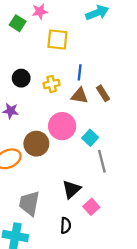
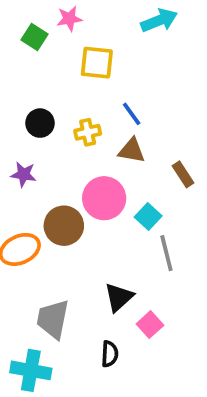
blue line: (80, 72) -> (132, 114), turned -42
brown rectangle: (103, 93) -> (183, 174), moved

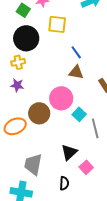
black circle: (40, 123) -> (26, 38), moved, size x1.6
yellow cross: (88, 132) -> (18, 62), moved
cyan square: (148, 217) -> (79, 114), moved

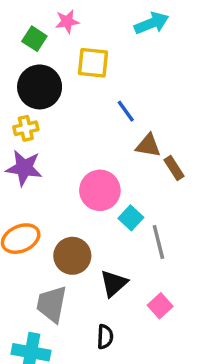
brown triangle: (76, 72) -> (148, 146), moved
purple star: (17, 85) -> (24, 168), size x1.5
brown circle: (39, 113) -> (72, 256), moved
pink square: (86, 167) -> (160, 306), moved

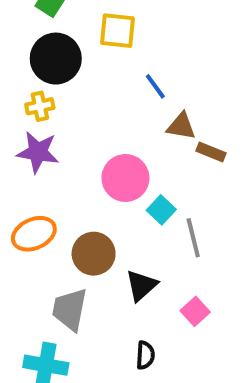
brown rectangle: (174, 168) -> (211, 152), turned -35
black semicircle: (105, 337) -> (145, 355), moved

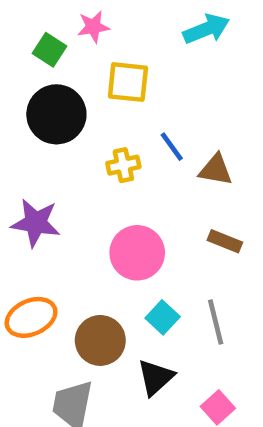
yellow cross: (40, 106) -> (123, 165), moved
brown triangle: (181, 126) -> (216, 170), moved
brown rectangle: (211, 152) -> (225, 241), moved
cyan square: (161, 210) -> (163, 317), moved

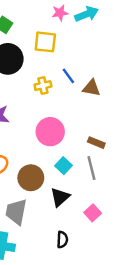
pink star: (93, 27) -> (60, 13), moved
brown rectangle: (225, 241) -> (96, 143), moved

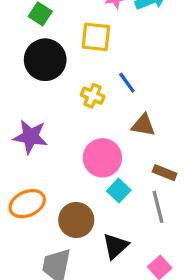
yellow cross: (43, 86) -> (93, 96), turned 35
brown triangle: (91, 88) -> (143, 125), moved
cyan square: (64, 166) -> (119, 191), moved

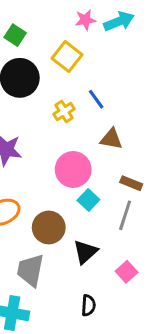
yellow square: (96, 37) -> (67, 56), turned 32
yellow cross: (93, 96) -> (64, 111), turned 35
gray line: (158, 207) -> (125, 215), turned 32

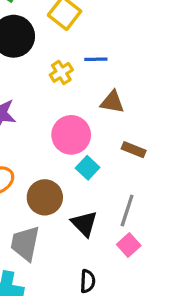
blue line: (96, 99) -> (96, 59), turned -55
gray line: (125, 215) -> (127, 211), moved
black triangle: (85, 252) -> (84, 224), turned -32

